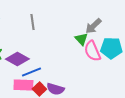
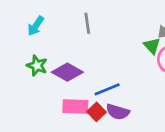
blue line: (31, 72) -> (107, 89), moved

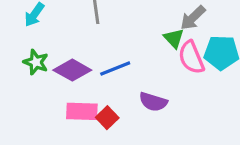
blue line: (107, 89) -> (115, 69), moved
purple semicircle: (118, 112) -> (153, 102), moved

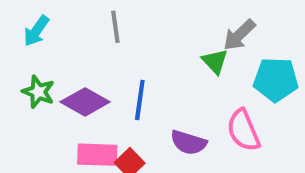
pink semicircle: (191, 57) -> (243, 130), moved
blue line: (115, 69) -> (140, 100), turned -60

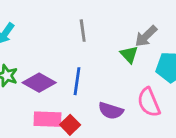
gray line: (115, 27) -> (83, 31), moved

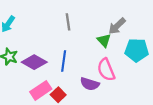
pink semicircle: (149, 102) -> (106, 70), moved
pink rectangle: (48, 119) -> (41, 90), turned -36

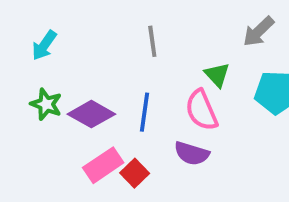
gray arrow: (117, 26) -> (258, 32), moved
pink semicircle: (106, 70) -> (201, 110), moved

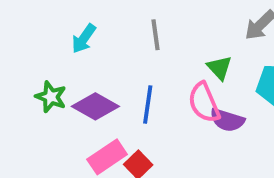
cyan arrow: (44, 45) -> (84, 39), moved
purple semicircle: (192, 153) -> (227, 120), moved

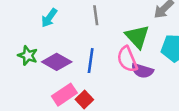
green triangle: (219, 68) -> (137, 37), size x1.5

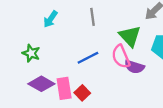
blue line: (91, 61) -> (88, 58), turned 55
purple diamond: (57, 62) -> (41, 84), moved
pink rectangle: (64, 95) -> (64, 88), turned -65

